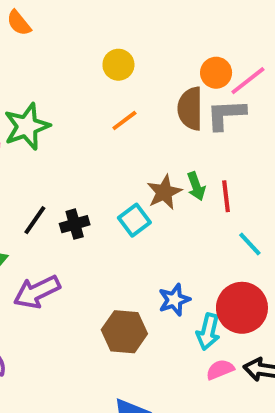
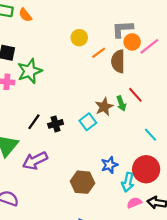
gray L-shape: (226, 115) -> (122, 29), moved
orange line: (124, 120) -> (99, 53), moved
red line: (226, 196) -> (135, 95), moved, turned -35

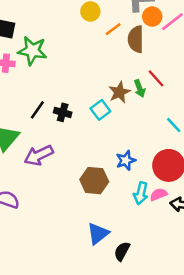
green star: (30, 71) -> (32, 51), turned 30
black cross: (56, 124) -> (63, 112), turned 32
cyan arrow: (128, 182) -> (141, 193), moved
pink semicircle: (134, 203) -> (159, 194), moved

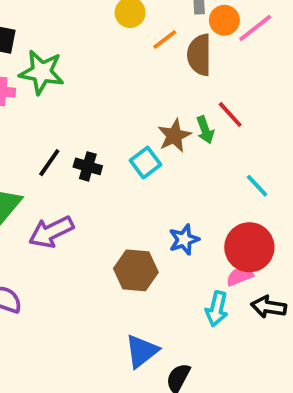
cyan arrow: (141, 193) -> (217, 309), moved
pink semicircle: (159, 194) -> (240, 276), moved

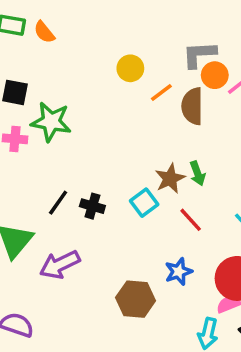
red line: (230, 115) -> (191, 220), moved

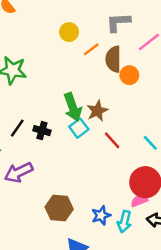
orange circle: (215, 75) -> (129, 75), moved
green arrow: (198, 173) -> (73, 107), moved, size x1.6
blue star: (179, 272) -> (101, 215), moved
brown hexagon: (136, 299) -> (59, 208), moved

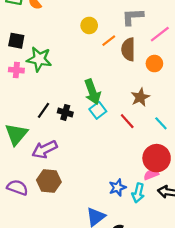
orange circle: (129, 75) -> (154, 64), moved
brown star: (97, 111) -> (140, 97), moved
brown hexagon: (59, 208) -> (49, 181), moved

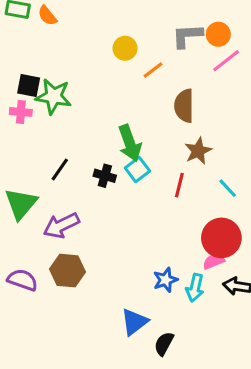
black square: (16, 41) -> (29, 86), moved
brown semicircle: (128, 49) -> (184, 106), moved
orange circle: (154, 64) -> (218, 34), moved
black cross: (65, 112) -> (105, 176), moved
red line: (127, 121) -> (179, 185), turned 56

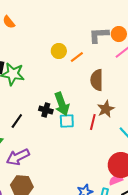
yellow circle: (125, 48) -> (59, 51), moved
cyan square: (137, 170) -> (67, 121), turned 35
black cross: (105, 176) -> (46, 110), moved
red line: (179, 185) -> (93, 122), moved

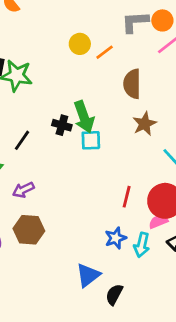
red line: (93, 122) -> (127, 197), moved
purple arrow: (18, 157) -> (23, 190), size x0.7

